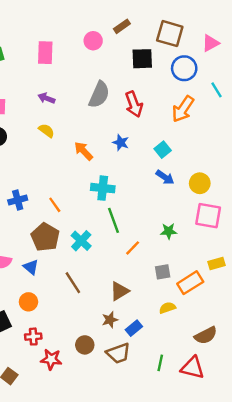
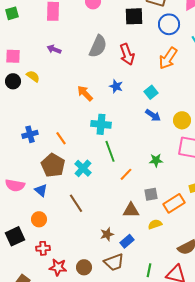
yellow semicircle: (46, 131) -> (33, 76), moved
brown triangle: (119, 291) -> (131, 210), moved, turned 30
brown circle: (85, 345) -> (84, 267), moved

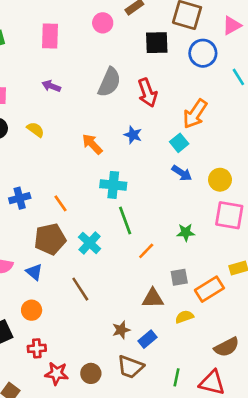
orange arrow: (168, 58) -> (195, 114), moved
yellow semicircle: (33, 76) -> (35, 130), moved
brown pentagon: (53, 165) -> (50, 239), turned 30
brown trapezoid: (114, 262) -> (130, 367), turned 40

